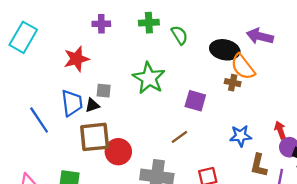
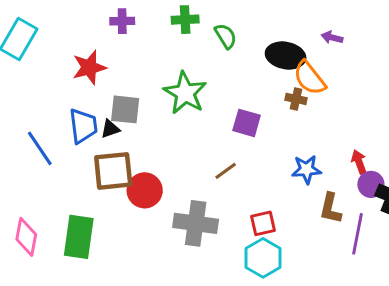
purple arrow: (260, 36) -> (332, 38), size x0.6
gray square: (104, 91) -> (125, 109), size x1.5

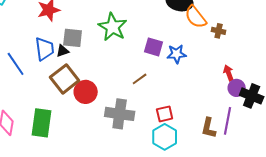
brown cross: (296, 99) -> (219, 31), moved
blue star: (307, 169) -> (177, 54), moved
brown square: (113, 171) -> (65, 79), turned -32
brown L-shape: (331, 208) -> (209, 128), moved

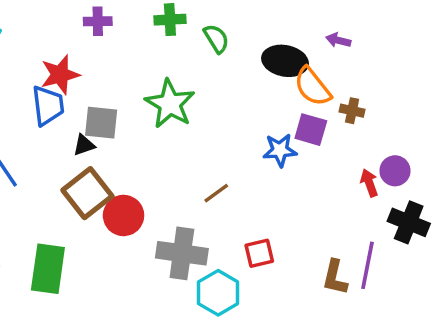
purple square: (154, 47) -> (311, 130), moved
blue trapezoid: (45, 49) -> (48, 106), moved
purple circle: (237, 88) -> (395, 171), moved
cyan hexagon: (165, 137) -> (218, 293), moved

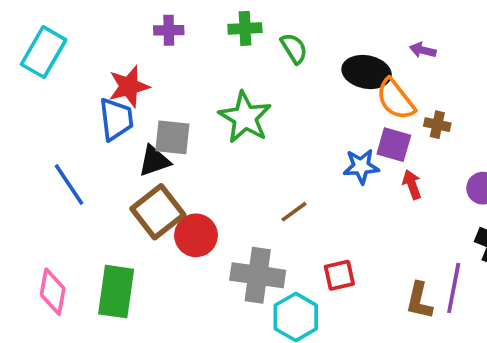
black triangle: (84, 145) -> (154, 161), size x1.4
red arrow: (369, 183) -> (412, 185), moved

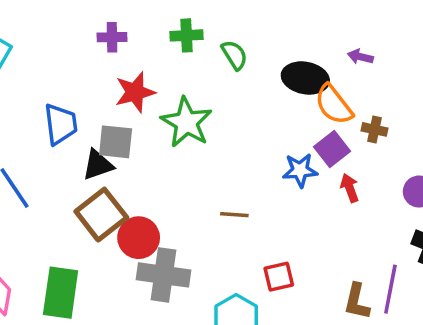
red star: (129, 87) -> (135, 92), moved
purple square: (394, 145) -> (332, 149), turned 36
brown line: (294, 212) -> (234, 215), turned 40
gray cross: (258, 275) -> (163, 275), moved

